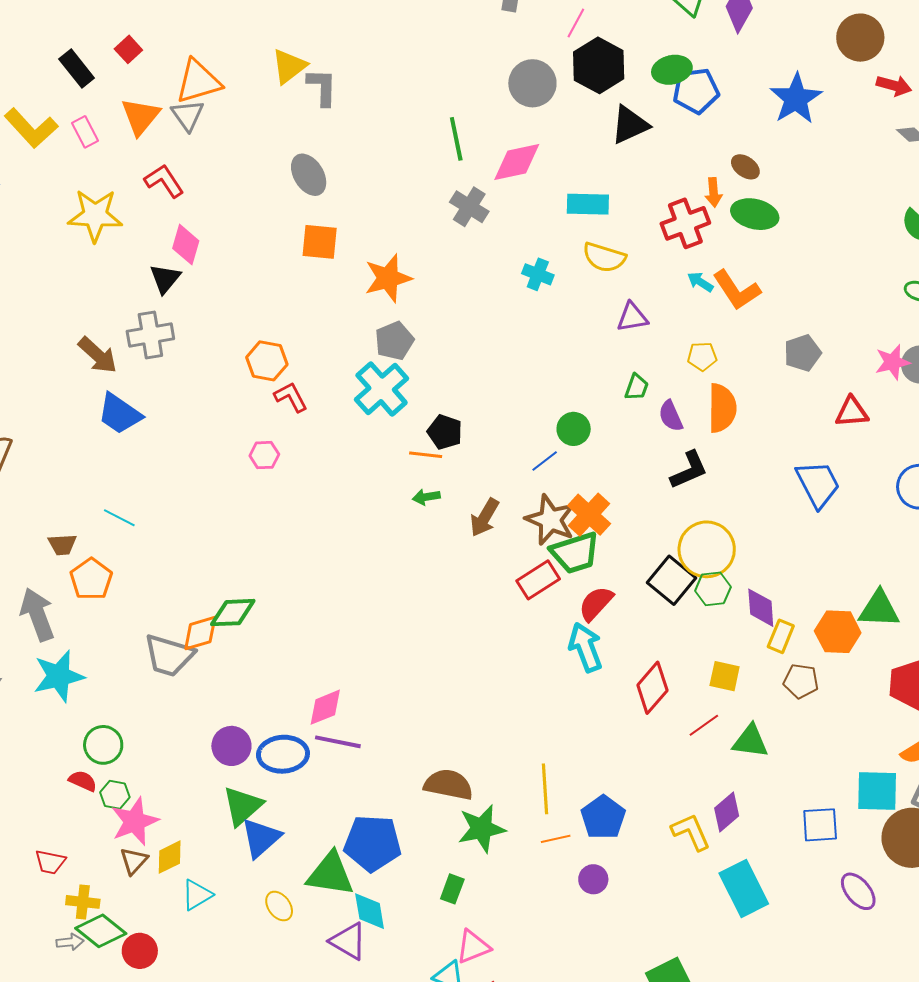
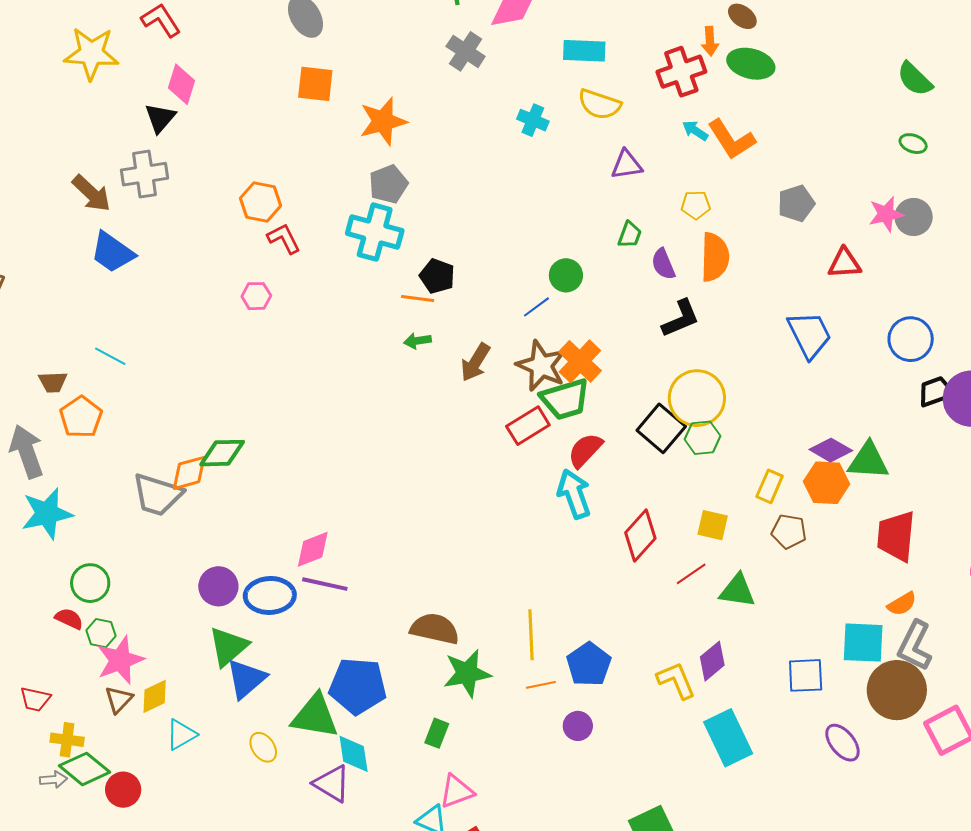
cyan cross: (382, 389) -> (375, 232), turned -34
purple diamond: (761, 608) -> (831, 450), moved, turned -57

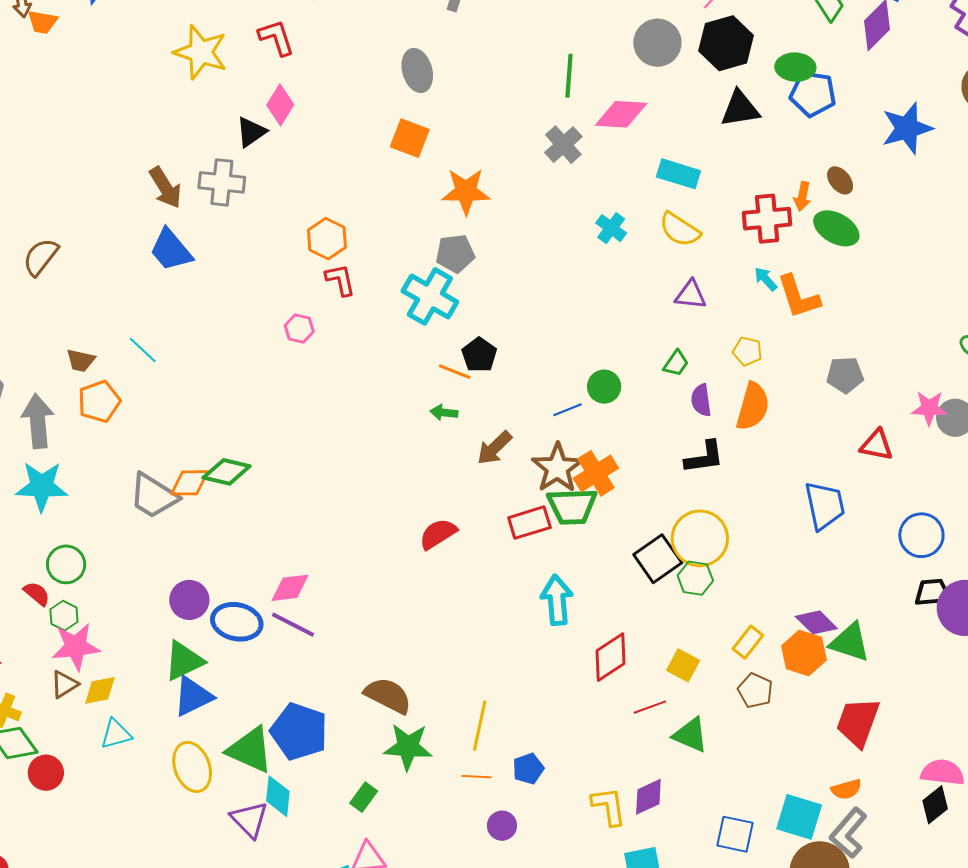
red semicircle: (585, 450) -> (438, 534), moved
blue pentagon: (589, 664) -> (528, 769), size x0.7
yellow ellipse: (263, 747) -> (192, 767), size x1.6

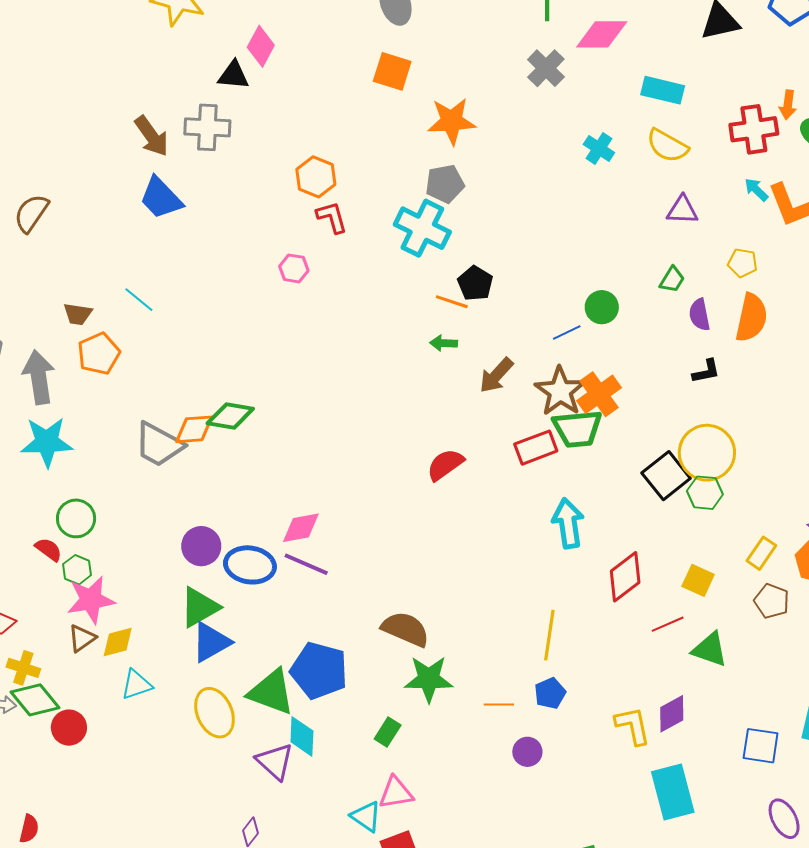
black triangle: (251, 132) -> (233, 75), turned 44
black L-shape: (704, 457) -> (706, 371), size x0.7
yellow line: (480, 726) -> (549, 635), moved

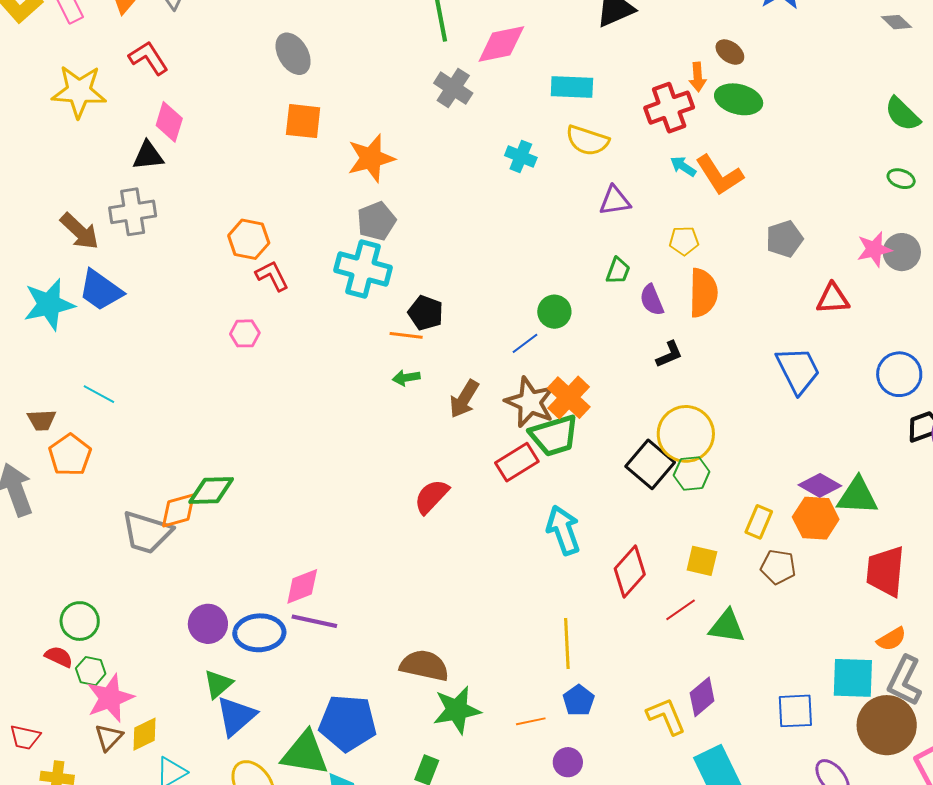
cyan star: (47, 442) -> (49, 304), moved
green triangle: (200, 607) -> (218, 684), size x0.7

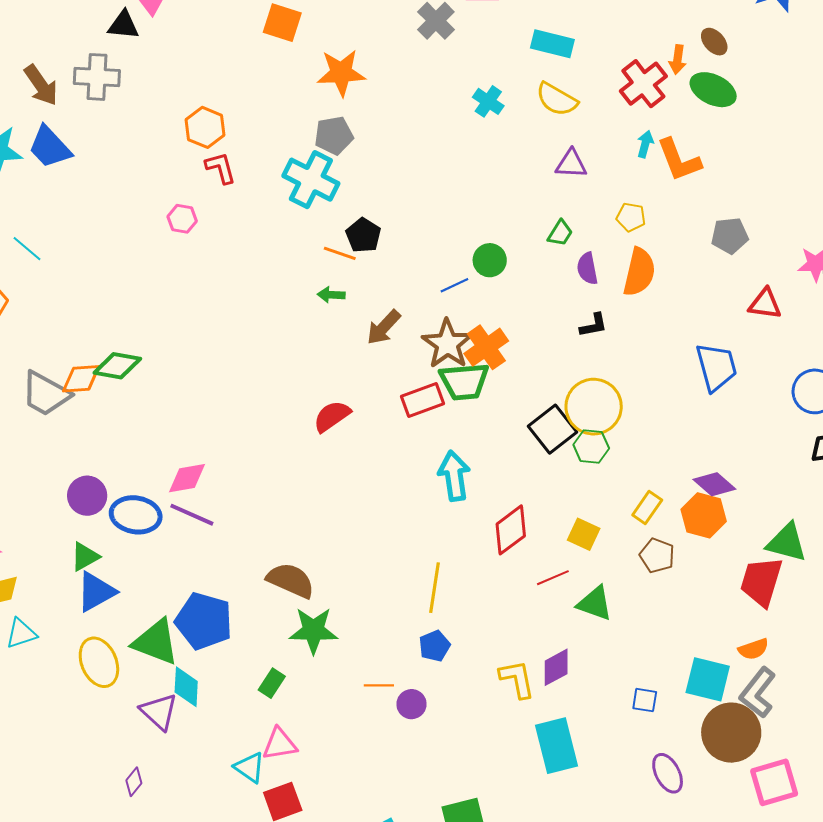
red cross: (669, 108) -> (643, 84), turned -30
cyan arrow: (683, 166) -> (645, 144), turned 60
green triangle: (857, 496) -> (787, 543), moved
blue square: (795, 711) -> (645, 700), size x0.7
orange line: (531, 721) -> (379, 685), moved

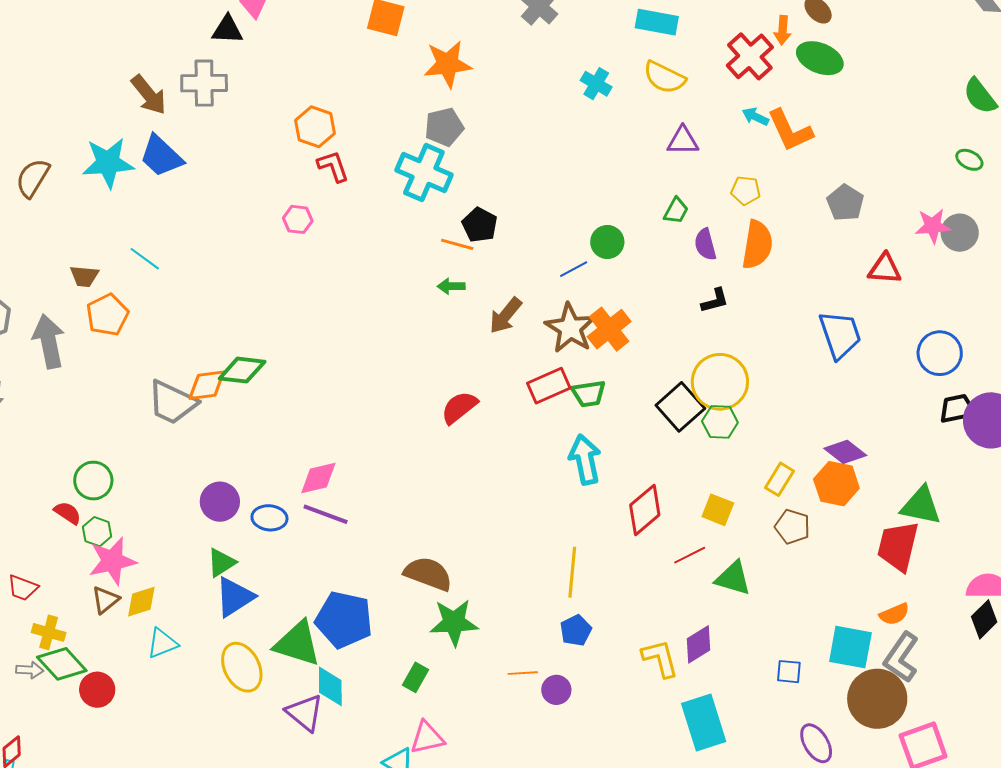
cyan arrow: (645, 144) -> (755, 117), turned -76
gray pentagon: (730, 236) -> (845, 203), turned -30
green trapezoid: (464, 381) -> (589, 394), moved, size x0.7
blue ellipse: (136, 515) -> (269, 518), size x0.7

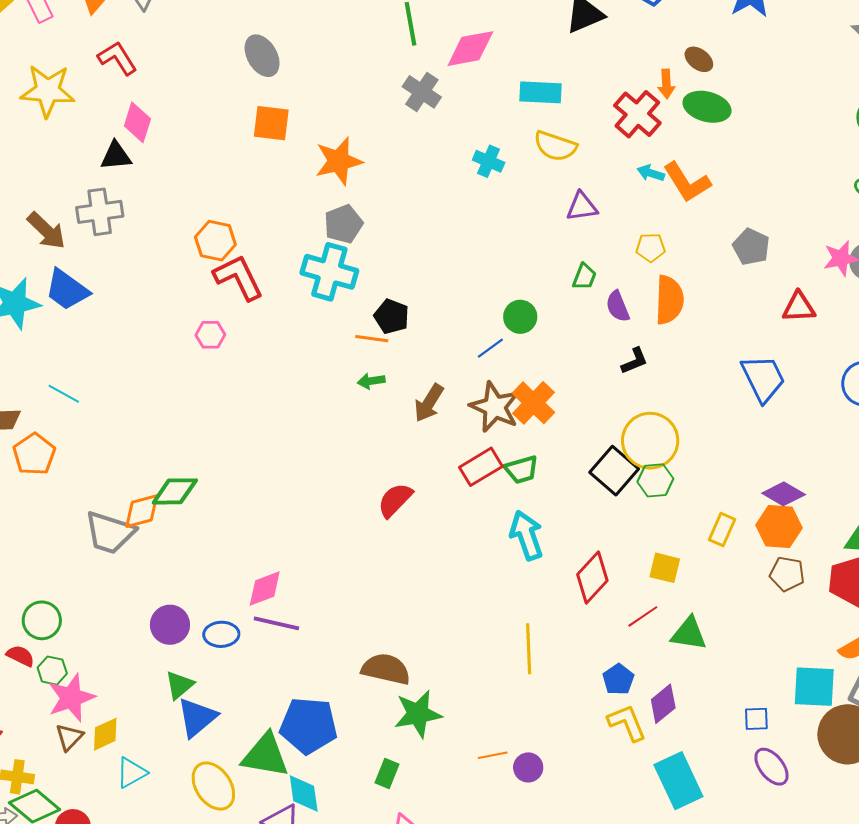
red L-shape: (333, 166) -> (238, 277), size x1.5
brown pentagon: (792, 527) -> (787, 574), moved
blue pentagon: (576, 630) -> (618, 679), moved
purple ellipse: (816, 743) -> (771, 767), moved

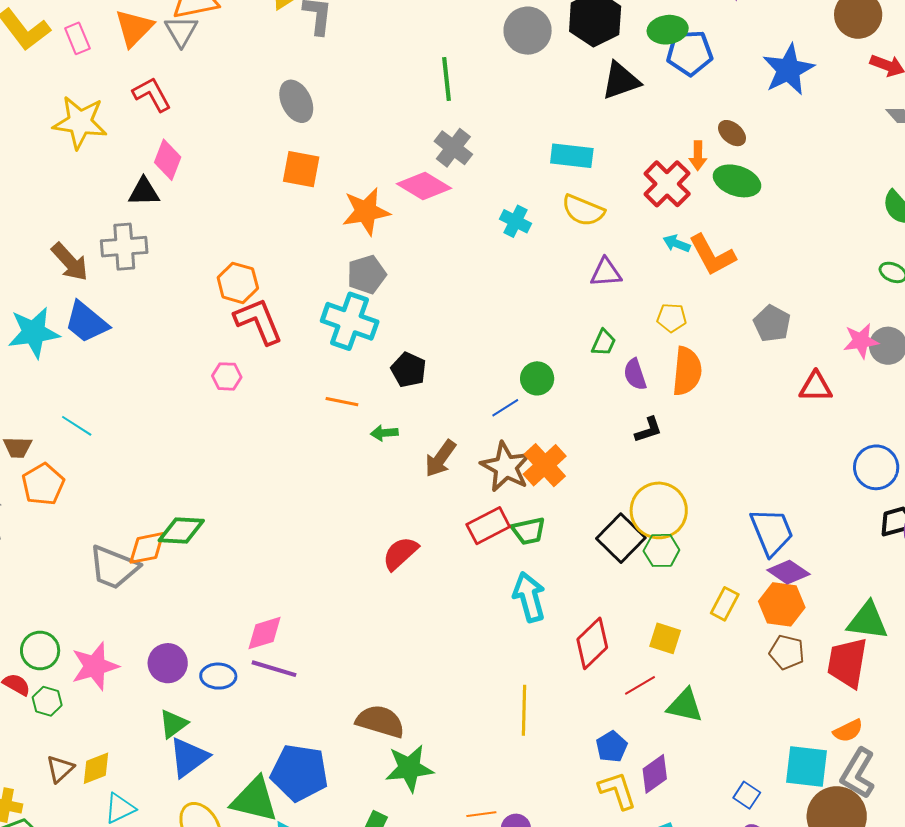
pink diamond: (470, 49) -> (424, 186), moved, turned 38
orange line: (372, 339) -> (342, 402), moved
blue trapezoid: (763, 378) -> (772, 532), moved
pink star: (71, 698) -> (95, 666), moved
blue square: (756, 719) -> (747, 795), turned 32

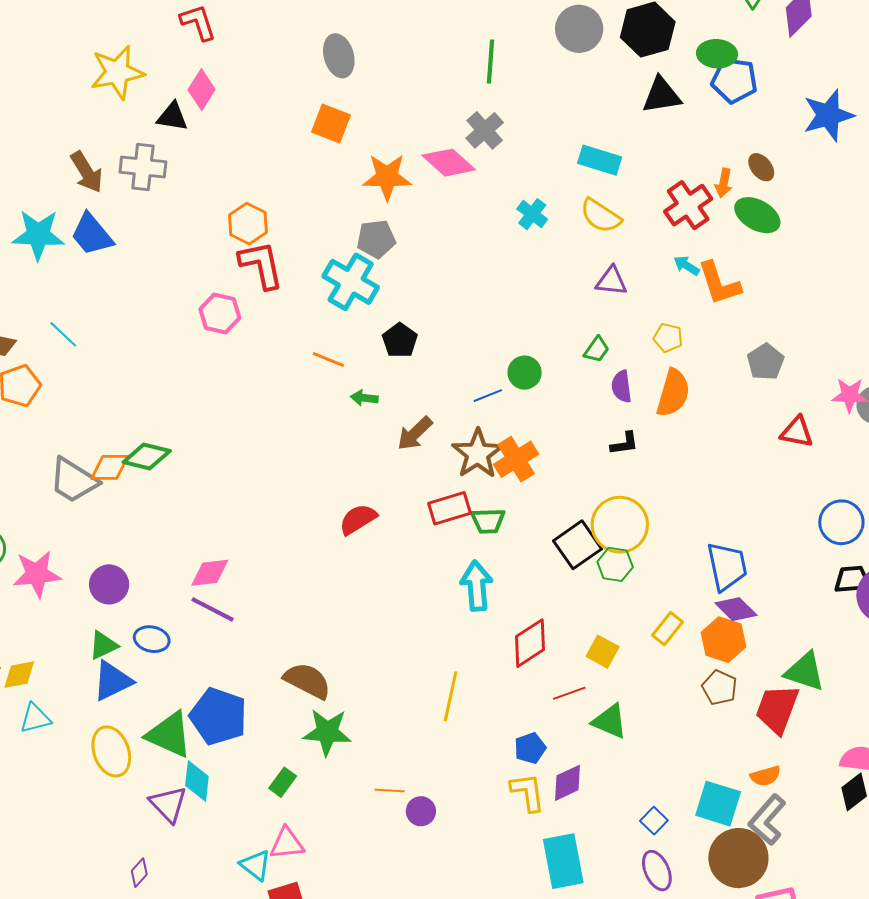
yellow star: (80, 122) -> (117, 72), moved, turned -30
pink hexagon: (227, 376) -> (220, 313), size x1.4
blue ellipse: (218, 676) -> (152, 639), moved

